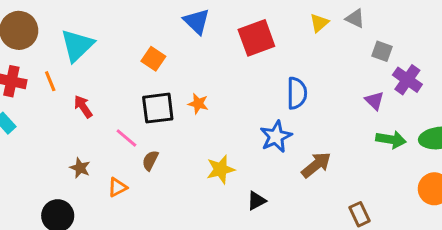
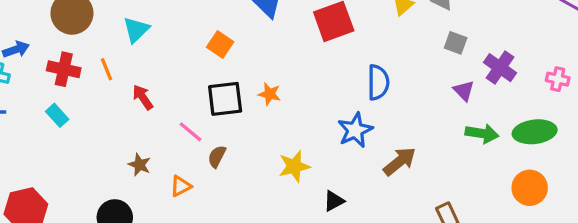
cyan triangle: (77, 45) -> (136, 30), size x0.7
gray square: (382, 51) -> (456, 43), moved

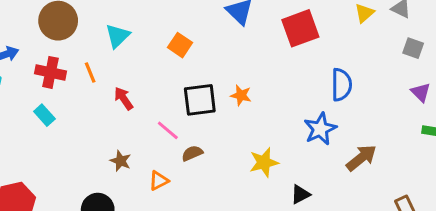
orange square: (220, 45) -> (180, 45), moved
brown semicircle: (217, 156) -> (192, 153), turned 40

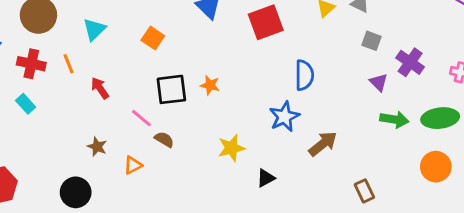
brown semicircle: (192, 153) -> (164, 139), turned 54

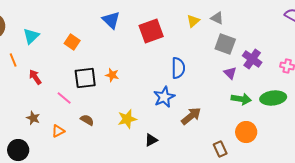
gray square: (372, 41) -> (225, 44), size x1.5
brown semicircle: (164, 139) -> (87, 120), moved
orange circle: (436, 167) -> (246, 132), moved

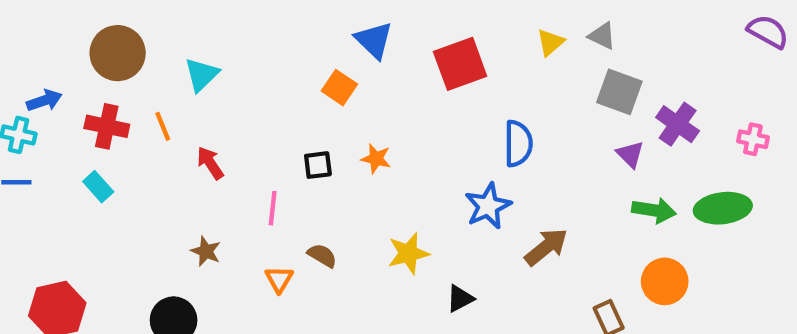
orange square: (72, 42) -> (339, 88), moved
black square: (85, 78) -> (318, 165), size x0.6
pink line: (64, 98) -> (273, 208), turned 56
orange triangle: (58, 131) -> (279, 279), moved, turned -32

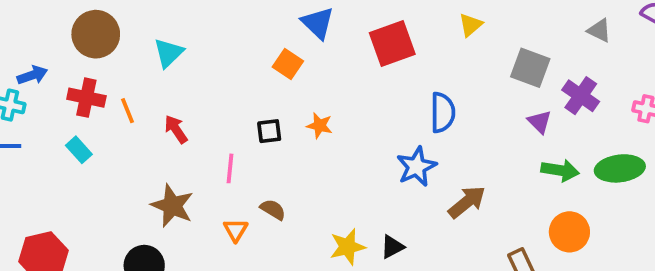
gray triangle: (602, 36) -> (599, 30), moved
orange line: (163, 126) -> (127, 111), moved
brown star: (206, 251) -> (172, 206), size x1.6
yellow star: (408, 253) -> (348, 247), moved

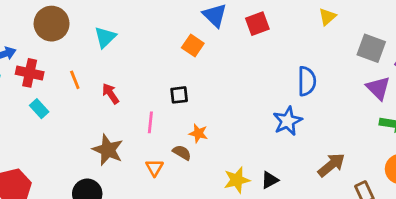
red square: (392, 43) -> (257, 24), moved, size x0.7
red cross: (86, 98) -> (30, 73), moved
purple triangle: (540, 122) -> (378, 88), size x1.4
orange star: (320, 126) -> (198, 133), moved
brown arrow: (467, 202) -> (331, 165), moved

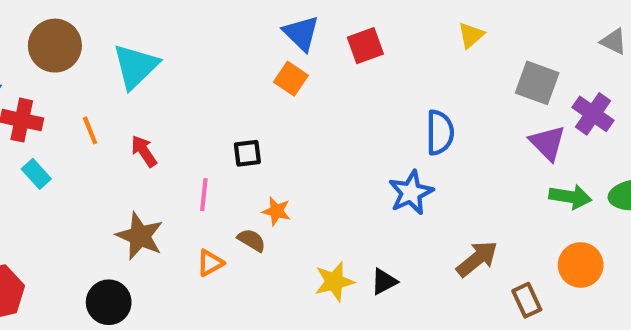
cyan triangle: (105, 37) -> (136, 66), size x1.4
orange square: (193, 46) -> (291, 79), moved
orange triangle: (154, 168) -> (210, 263), turned 30

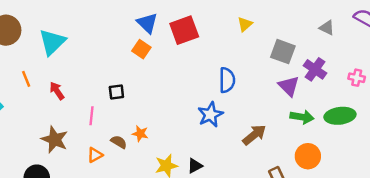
red square: (365, 46) -> (184, 30), size x1.4
orange star: (276, 211) -> (140, 134), moved
brown arrow: (477, 259) -> (254, 135), moved

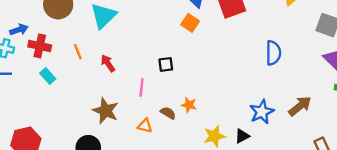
blue star: (210, 115) -> (262, 112), moved
orange triangle: (95, 155) -> (145, 126), turned 42

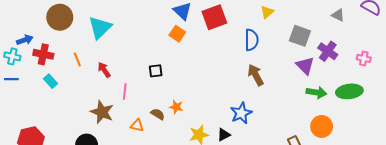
blue semicircle: (273, 53) -> (251, 40), moved
pink line: (141, 88) -> (125, 91), moved
brown arrow: (300, 106) -> (256, 75), moved, turned -80

